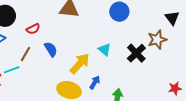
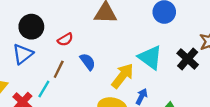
cyan triangle: (105, 50) -> (150, 58), size x1.6
cyan line: (12, 70) -> (44, 89), turned -35

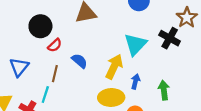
black circle: (31, 27) -> (40, 26), moved
cyan triangle: (150, 58) -> (135, 44), turned 50

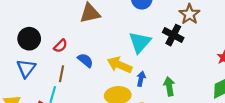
black circle: (40, 26) -> (29, 39), moved
yellow arrow: (114, 67) -> (119, 65), turned -90

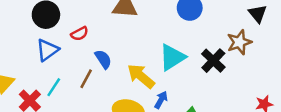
blue triangle: (26, 68) -> (47, 50), moved
brown line: (61, 74) -> (86, 79), moved

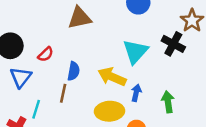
blue semicircle: (103, 59) -> (73, 71), turned 60

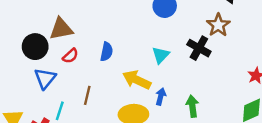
brown triangle: (80, 18) -> (61, 29), moved
cyan triangle: (135, 52) -> (161, 55), size x0.7
blue semicircle: (73, 71) -> (107, 52), moved

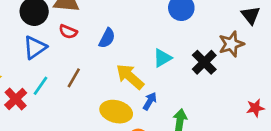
red semicircle: (70, 56) -> (68, 32), turned 49

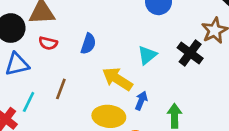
blue triangle: (35, 47) -> (17, 64), turned 30

